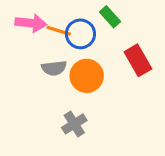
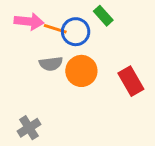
red rectangle: (138, 60) -> (131, 81), moved
gray cross: (74, 124) -> (29, 128), moved

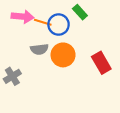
gray cross: (29, 128) -> (12, 76), moved

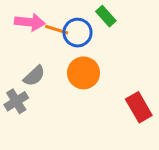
gray semicircle: (39, 49) -> (34, 76), moved, turned -36
red rectangle: (101, 63) -> (139, 107), moved

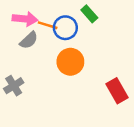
gray semicircle: (34, 76) -> (29, 40), moved

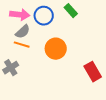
orange line: (48, 25) -> (22, 45), moved
blue circle: (65, 28) -> (44, 16), moved

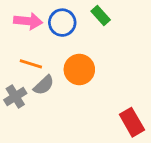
gray semicircle: (23, 32) -> (44, 85), moved
red rectangle: (93, 72) -> (132, 122), moved

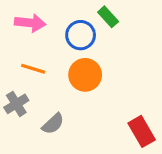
blue circle: (62, 23) -> (81, 35), moved
gray semicircle: (44, 85) -> (53, 124), moved

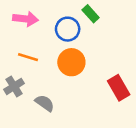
gray semicircle: (53, 124) -> (45, 103), turned -102
red rectangle: (142, 131) -> (119, 88), moved

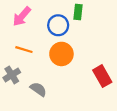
green rectangle: (91, 14) -> (78, 12), turned 48
pink arrow: (26, 19) -> (22, 16), turned 125

